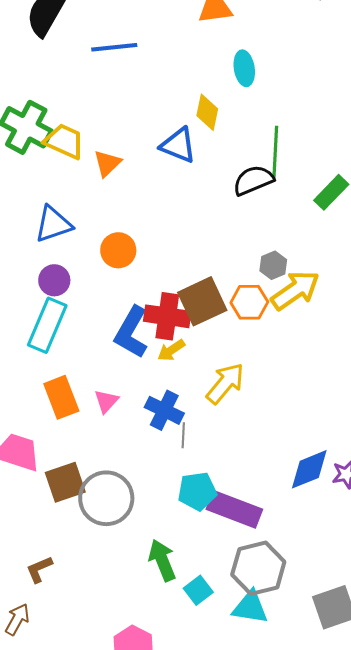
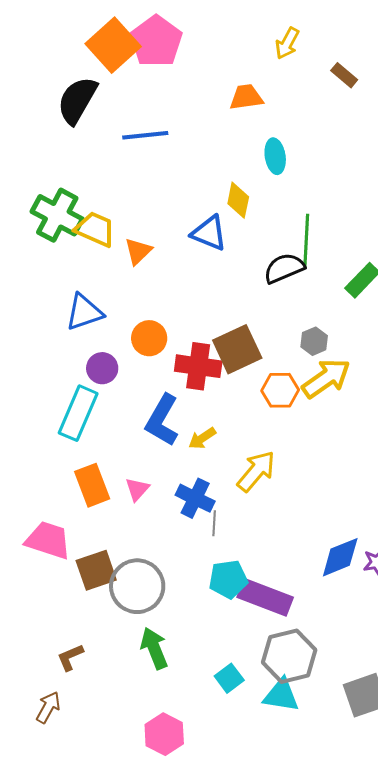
gray hexagon: (273, 265) -> (314, 341), moved
purple circle: (54, 280) -> (102, 368), moved
brown square: (202, 301) -> (237, 349), moved
red cross: (167, 316) -> (198, 366), moved
green arrow: (162, 560) -> (154, 648), moved

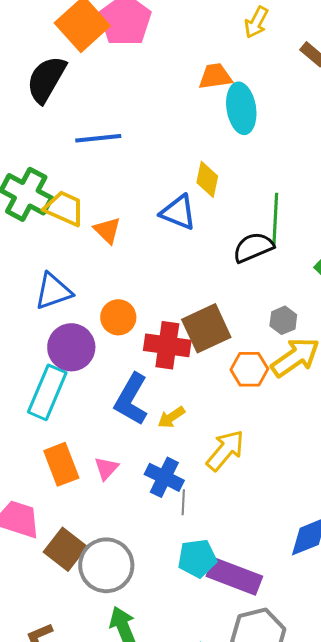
blue line: (145, 135) -> (98, 138), moved
cyan ellipse: (275, 156) -> (241, 108), moved, size x1.4
orange triangle: (138, 251) -> (107, 230), turned -32
purple circle: (102, 368) -> (71, 347), size x1.5
brown square: (96, 570) -> (65, 549), turned -33

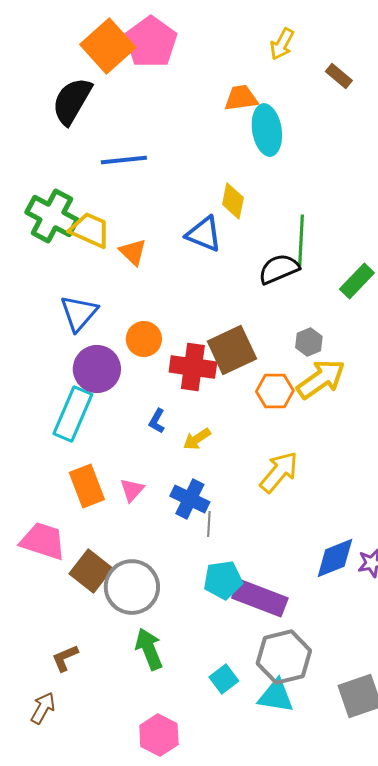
blue triangle: (53, 291) -> (79, 313), turned -30
blue L-shape: (131, 399) -> (157, 421), size x0.5
yellow arrow: (225, 450) -> (279, 472), moved

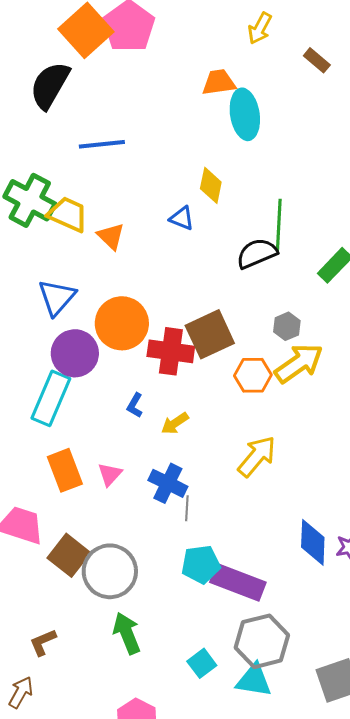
blue triangle: (204, 234) -> (182, 218), size x0.7
orange circle: (144, 339) -> (122, 323), size x1.5
blue diamond: (335, 558) -> (313, 542), turned -66

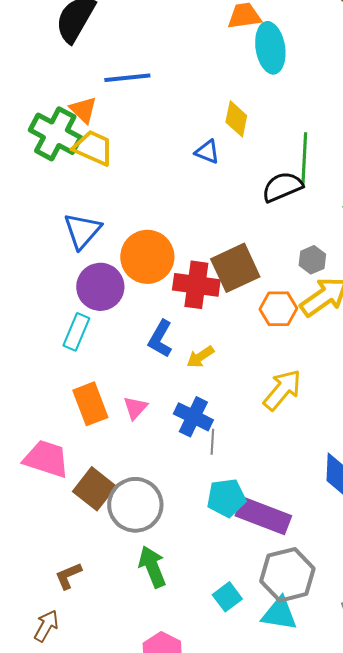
orange triangle: (111, 236) -> (83, 110), moved
cyan rectangle: (51, 398) -> (76, 332), size x0.7
blue L-shape: (135, 405) -> (160, 339), size x1.5

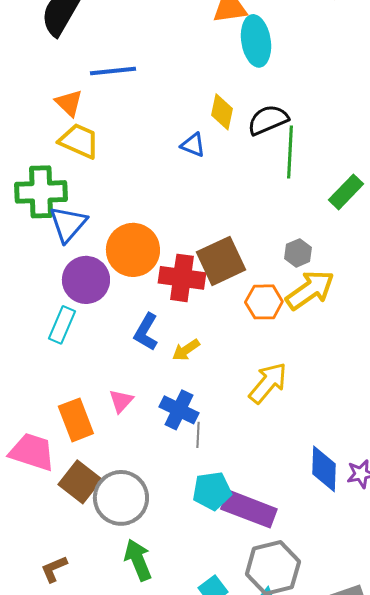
green cross: (55, 134) -> (41, 192), moved, turned -30
black semicircle: (282, 187) -> (268, 120), moved
orange rectangle: (90, 404) -> (76, 420), moved

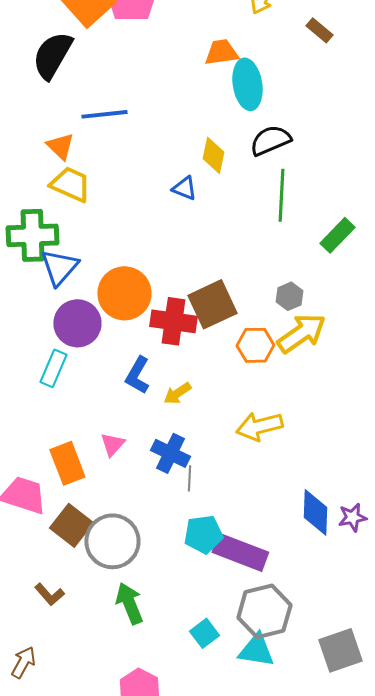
black semicircle: (268, 120) -> (270, 140), moved
yellow arrow: (268, 383) -> (259, 426), turned -144
brown L-shape: (54, 569) -> (49, 594), moved, turned -108

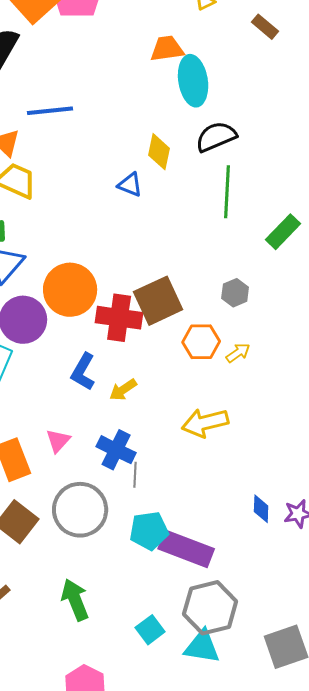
yellow arrow: (301, 333) -> (238, 353), moved, size x0.5
blue diamond: (315, 512) -> (261, 509), size x0.6
gray circle: (112, 541) -> (80, 510), moved

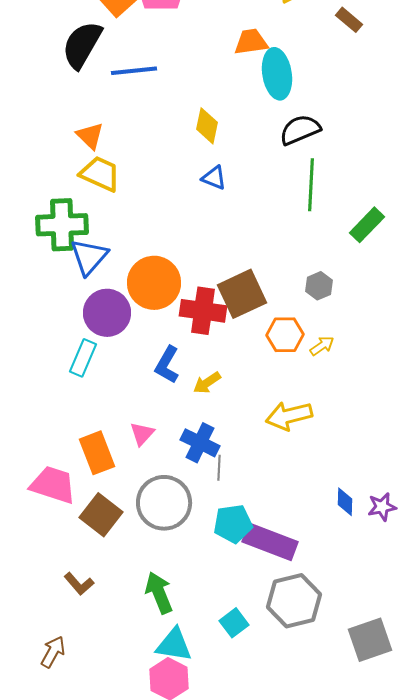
blue line: (50, 111) -> (134, 71), moved
yellow diamond: (159, 152) -> (207, 126), moved
cyan triangle: (202, 647) -> (174, 645), moved

